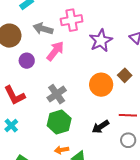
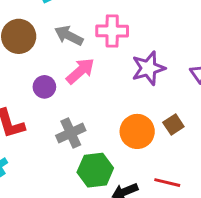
purple circle: (27, 61) -> (44, 87), moved
green hexagon: (59, 122) -> (95, 170), moved

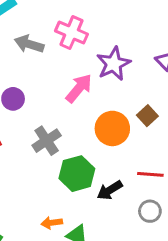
pink cross: (112, 31) -> (71, 33), turned 32
pink arrow: (80, 71) -> (79, 88), moved

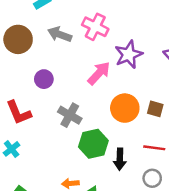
brown square: (147, 116) -> (155, 109), moved, turned -35
gray cross: (47, 141) -> (70, 115), turned -30
black arrow: (110, 190) -> (120, 159), turned -60

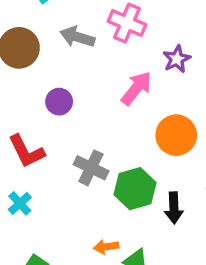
purple star: (129, 54) -> (177, 59), size x0.7
gray cross: (70, 115) -> (91, 168), moved

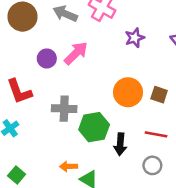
pink arrow: (136, 88) -> (76, 53), moved
gray cross: (91, 168) -> (64, 109), turned -30

